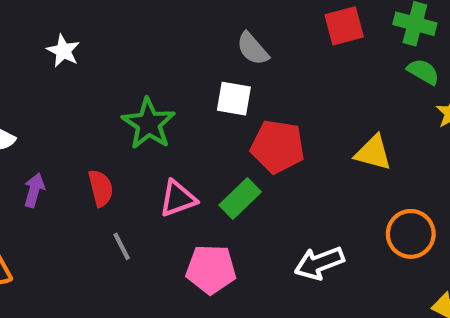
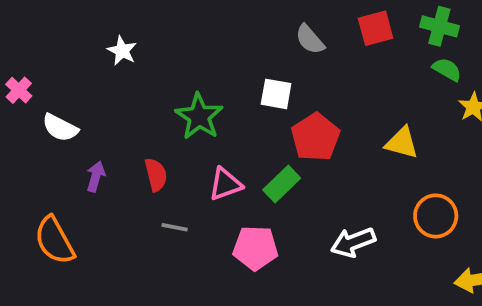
gray semicircle: (253, 49) -> (310, 39), moved
red pentagon: (278, 147) -> (315, 137), turned 30
gray line: (122, 246) -> (175, 227), turned -52

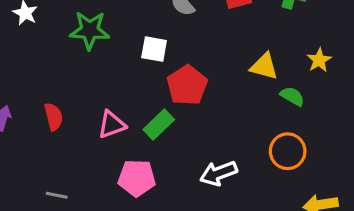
green semicircle: (447, 69) -> (292, 96), moved
green star: (199, 116) -> (90, 30), moved, turned -30
yellow triangle: (402, 143) -> (264, 66), moved
gray line: (175, 227) -> (57, 195), moved

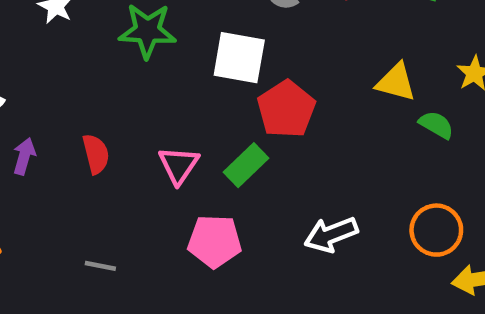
white square: (154, 49) -> (239, 58), size x1.4
pink triangle: (112, 125) -> (179, 165), turned -36
orange circle: (288, 151) -> (436, 230), moved

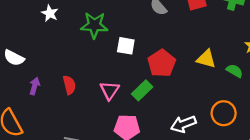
white square: (239, 58) -> (126, 46), moved, size x0.7
yellow triangle: (396, 82) -> (206, 59), moved
orange circle: (436, 230) -> (224, 113), moved

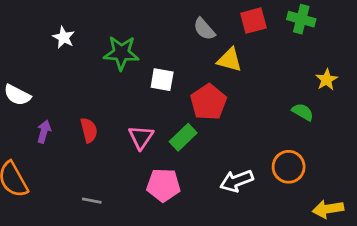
yellow triangle: (206, 59) -> (230, 60), moved

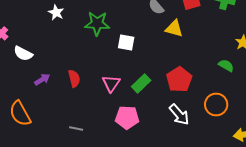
red pentagon: (208, 102) -> (179, 80), moved
purple arrow: (44, 132) -> (42, 80), turned 42
white arrow: (237, 181) -> (179, 114), turned -110

